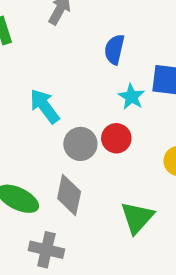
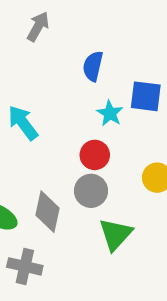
gray circle: (80, 144) -> (91, 191), moved

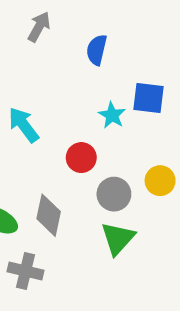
blue semicircle: (93, 66) -> (97, 50), moved
red circle: (95, 155) -> (81, 158), moved
gray circle: (91, 191) -> (114, 194), moved

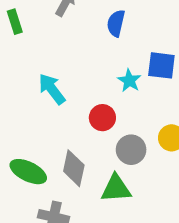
green triangle: (118, 238) -> (116, 188), moved, turned 44

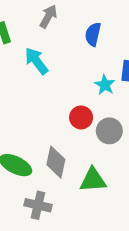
cyan arrow: (52, 89) -> (36, 61), moved
gray circle: (131, 150) -> (109, 131), moved

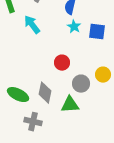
cyan star: (105, 85) -> (74, 27), moved
gray circle: (109, 131) -> (81, 84), moved

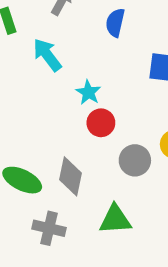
cyan star: (74, 27) -> (88, 92), moved
green triangle: (70, 105) -> (115, 219), moved

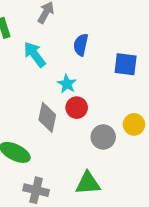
blue semicircle: (115, 23) -> (81, 45), moved
gray diamond: (70, 176) -> (47, 117), moved

